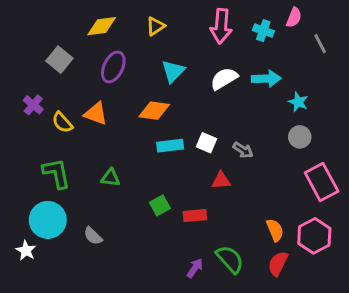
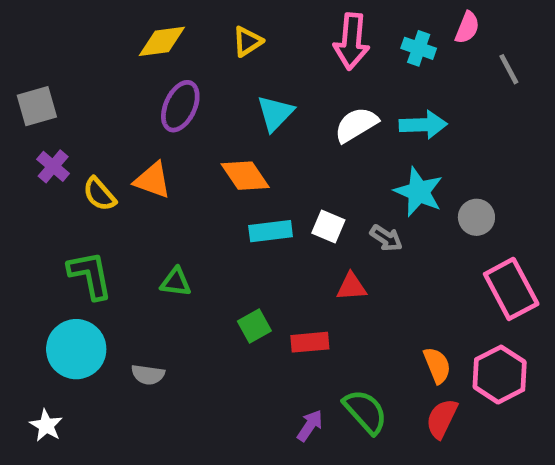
gray square: (59, 60) -> (37, 106), moved, turned 35
cyan star: (298, 102) -> (419, 192), moved, size x1.5
orange diamond: (154, 111) -> (245, 176), turned 48
gray semicircle: (93, 236) -> (148, 375), turned -36
white star: (26, 251) -> (46, 425), moved

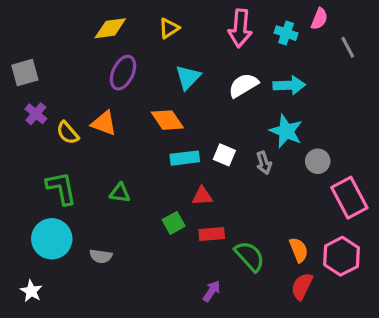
gray circle: (476, 217) -> (318, 161), moved
gray arrow: (386, 238) -> (264, 163), turned 40
red triangle: (352, 287) -> (202, 196), moved
green semicircle: (365, 412) -> (250, 256), moved

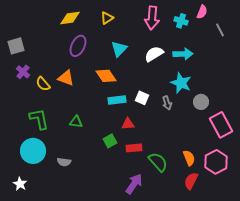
purple arrow: (212, 291) -> (134, 184), size x1.5

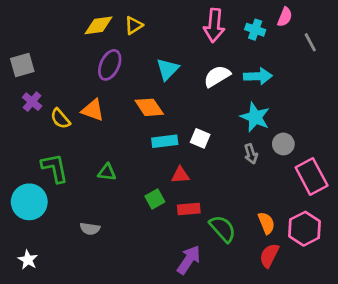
yellow triangle: (107, 18) -> (134, 25), moved
gray arrow: (167, 103) -> (251, 154), moved
cyan circle: (33, 151) -> (29, 202), moved

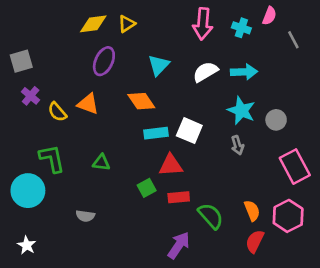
white square: (200, 138) -> (189, 131), size x1.4
gray circle: (283, 144) -> (276, 120), moved
red triangle: (180, 175) -> (171, 165), size x1.4

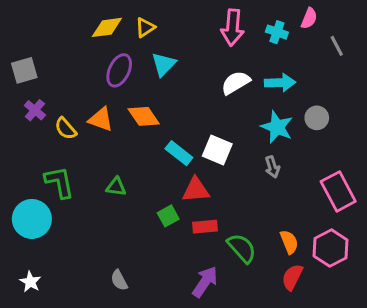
cyan triangle: (159, 65) -> (164, 64), moved
orange diamond: (141, 101) -> (144, 116), moved
gray circle: (276, 120) -> (317, 118), moved
cyan rectangle: (156, 133) -> (179, 153), turned 45
gray semicircle: (85, 216) -> (119, 280), moved, turned 54

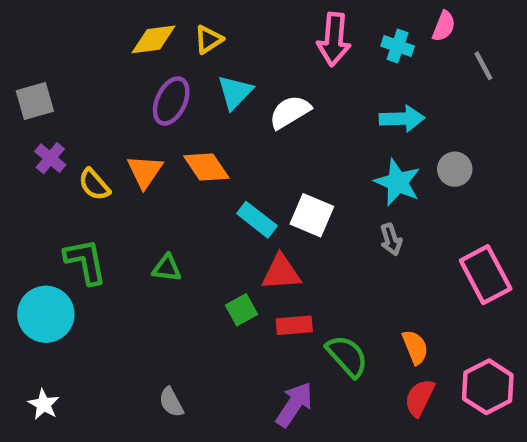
white semicircle: (236, 83) -> (290, 112), moved
orange triangle: (101, 119) -> (145, 171), turned 44
pink hexagon: (331, 248) -> (488, 387), moved

